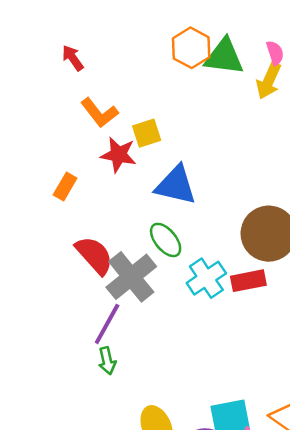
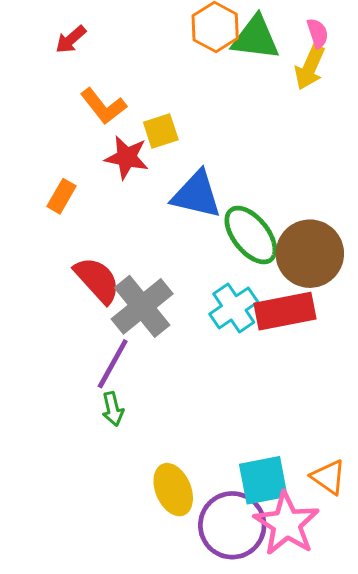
red arrow: (73, 58) -> (71, 39), turned -96
green ellipse: (166, 240) -> (251, 235), moved, size x1.4
red rectangle: (248, 281) -> (285, 311), size x1.4

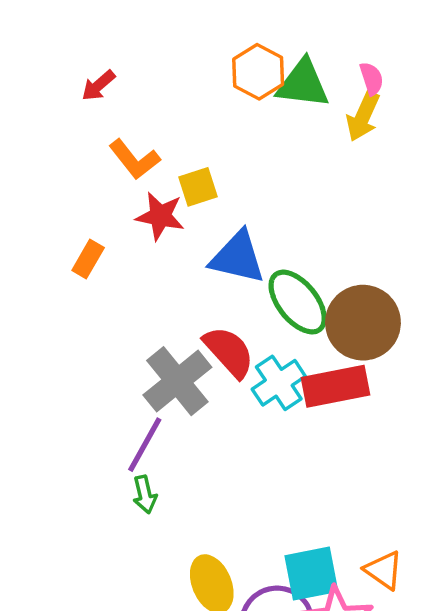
red semicircle: (97, 280) -> (229, 352), moved

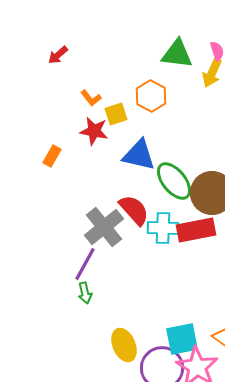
orange hexagon: (258, 72) -> (151, 96), moved
orange L-shape: (134, 159) -> (91, 98), moved, size x0.7
cyan cross: (279, 383) -> (163, 228), turned 36

